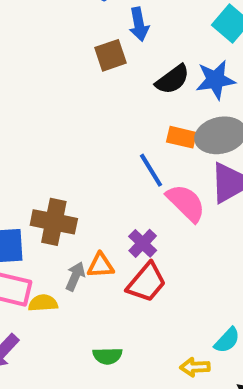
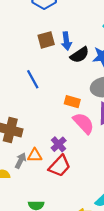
blue arrow: (139, 24) -> (66, 41), moved
orange rectangle: (181, 137) -> (72, 102), moved
blue line: (151, 170) -> (33, 79), moved

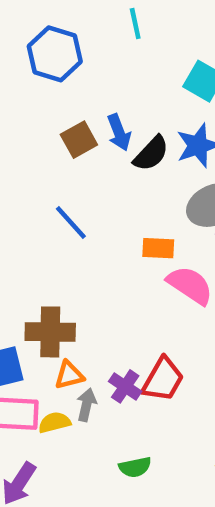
purple cross: (59, 144) -> (125, 386), moved
orange triangle: (35, 155) -> (69, 375), moved
gray arrow: (21, 161) -> (86, 405), moved

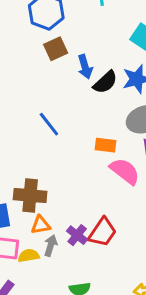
brown square: (79, 140) -> (56, 49), moved

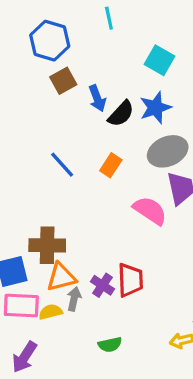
orange rectangle: (106, 145) -> (111, 165), moved, turned -60
orange triangle: (41, 225) -> (61, 277), size x1.4
red trapezoid: (102, 232) -> (130, 280), turned -32

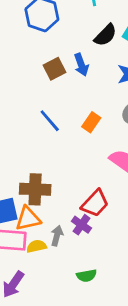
brown square: (63, 81) -> (54, 69), moved
black semicircle: (121, 114) -> (105, 35), moved
orange triangle: (61, 277) -> (28, 219), moved
red trapezoid: (130, 280) -> (95, 203), moved, turned 44

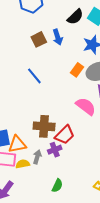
orange rectangle: (91, 122) -> (77, 70), moved
brown cross: (35, 189) -> (44, 126), moved
purple cross: (81, 225) -> (55, 150), turned 32
green semicircle: (87, 276) -> (57, 186), turned -56

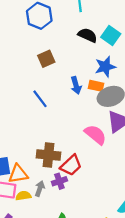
black semicircle: (75, 17) -> (88, 35), turned -114
blue arrow: (58, 37) -> (76, 85), moved
orange rectangle: (77, 70) -> (96, 86), moved, turned 64

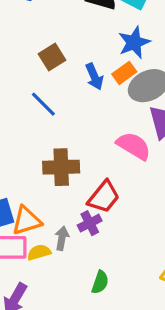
brown square: (46, 59) -> (52, 57), moved
orange rectangle: (96, 86) -> (124, 73), turned -40
brown cross: (49, 155) -> (61, 167), moved

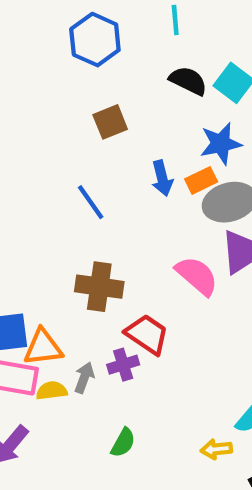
brown square: (52, 57) -> (110, 122), moved
red trapezoid: (104, 197) -> (147, 334), turned -105

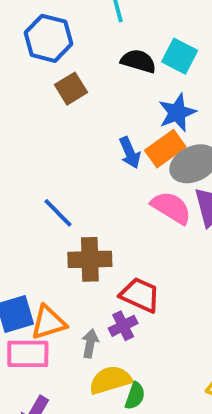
brown square: (110, 122) -> (71, 89), moved
orange rectangle: (201, 180) -> (165, 149), size x1.4
blue line: (91, 202) -> (58, 213), moved
pink semicircle: (197, 276) -> (171, 208), moved
yellow semicircle: (52, 391) -> (110, 380), moved, size x1.5

